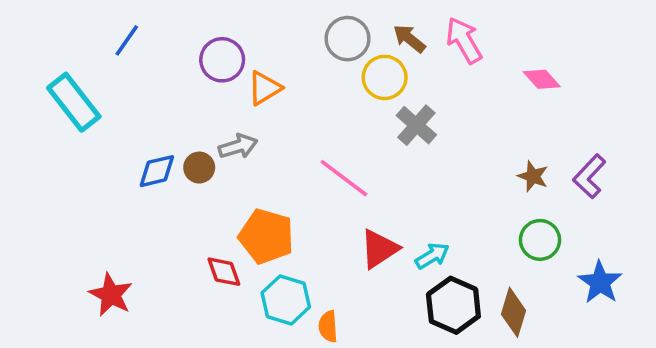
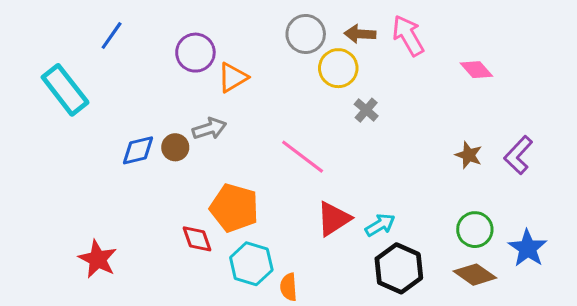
brown arrow: (409, 39) -> (360, 34), turned -36
gray cross: (416, 125) -> (366, 110), size x0.7
green circle: (540, 240) -> (475, 230), moved
brown diamond: (514, 312) -> (475, 275), moved, turned -72

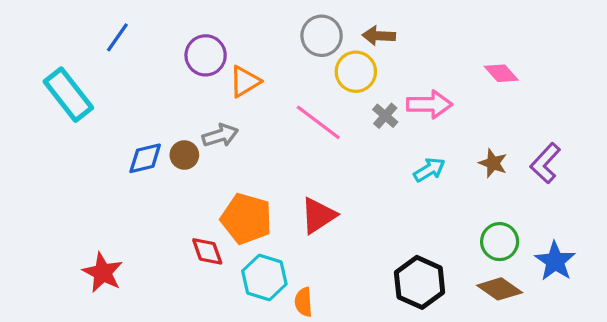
pink arrow: (408, 36) -> (429, 104), moved, turned 120
pink line: (303, 157) -> (318, 122), moved
red triangle: (334, 219) -> (318, 215), moved
cyan arrow: (380, 225) -> (429, 170), moved

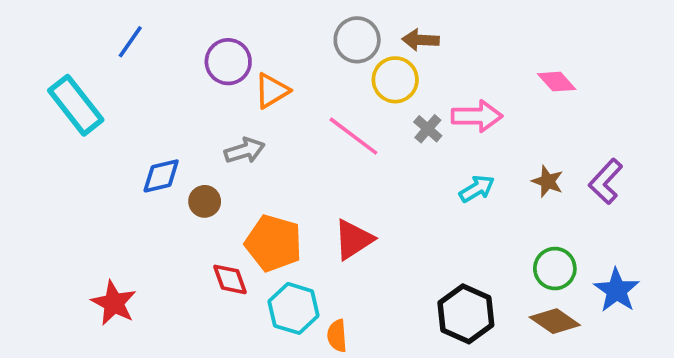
brown circle: (184, 155) -> (205, 201), moved

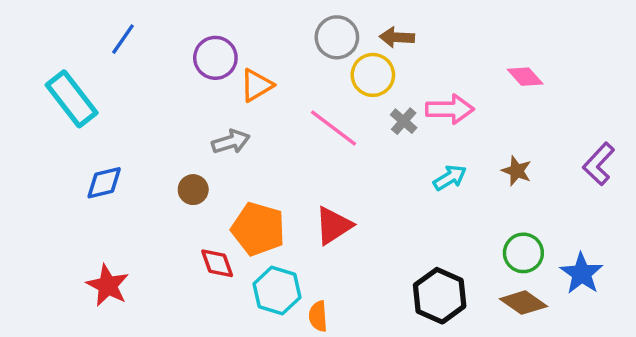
blue diamond: (161, 176) -> (104, 183), moved
purple L-shape: (606, 181) -> (599, 164), moved

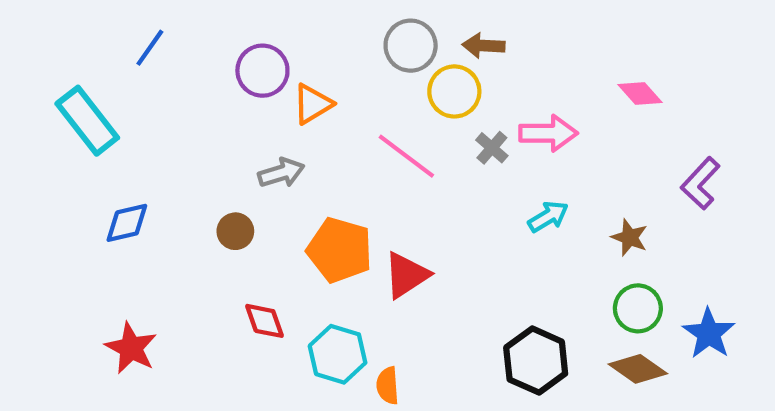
purple L-shape: (599, 164) -> (700, 183), moved
brown star: (517, 171) -> (630, 237), moved
orange pentagon: (258, 229) -> (340, 250), moved

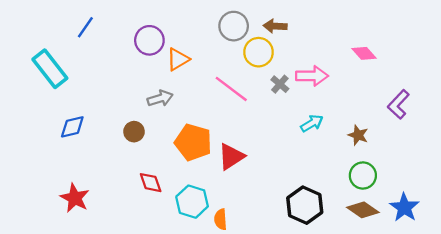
blue star: (709, 333) -> (404, 208), moved

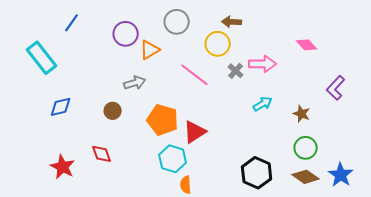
gray circle: (234, 26) -> (177, 22), moved
red diamond: (151, 183) -> (102, 154), moved
cyan hexagon: (192, 202) -> (173, 159), moved

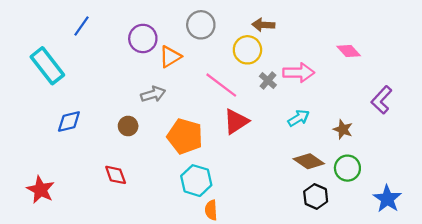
red triangle: (195, 132) -> (236, 121), moved
red star: (63, 167) -> (41, 190), moved
black hexagon: (257, 173) -> (316, 196), moved, size x0.7
brown diamond: (306, 177) -> (309, 161), moved

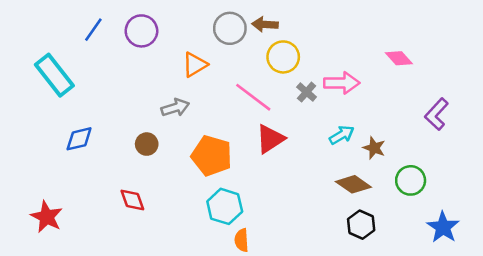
brown arrow: (263, 25) -> (265, 24), moved
purple circle: (143, 38) -> (141, 31), moved
brown star: (343, 129) -> (374, 148), moved
green circle: (347, 168) -> (411, 180), moved

